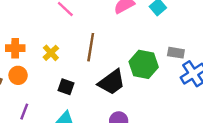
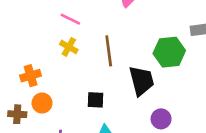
yellow cross: (51, 53) -> (69, 47), moved
black trapezoid: (112, 82) -> (142, 81), turned -52

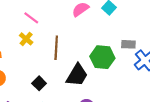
black trapezoid: (142, 81) -> (77, 75), turned 35
black square: (95, 100) -> (39, 83), turned 32

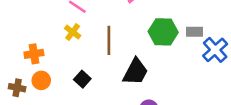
green hexagon: (102, 57) -> (163, 32), moved
black square: (39, 83) -> (82, 79), moved

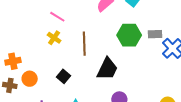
orange cross: (34, 54) -> (13, 61), moved

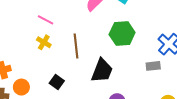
gray rectangle: (155, 34) -> (153, 66), moved

